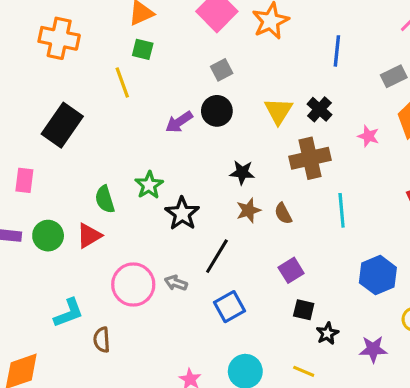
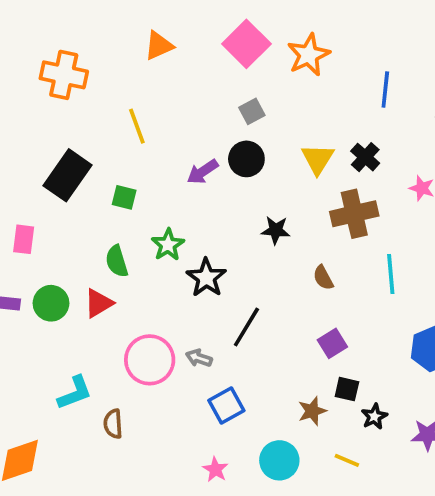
green square: (143, 49) -> (124, 197), moved
brown star: (248, 210) -> (312, 411), moved
blue square: (230, 307) -> (226, 406), moved

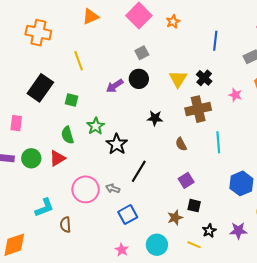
orange star: (309, 55) -> (173, 22), size x0.6
black star: (374, 416) -> (209, 231), moved

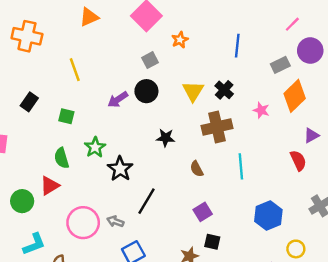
orange star: (173, 22) -> (180, 40), moved
black rectangle: (40, 88) -> (29, 102), size x0.6
green circle: (31, 158) -> (22, 201), moved

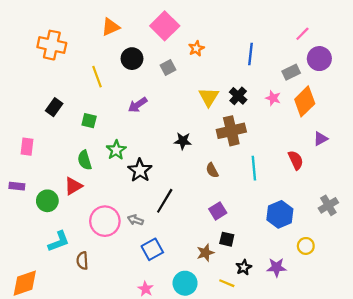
black circle: (146, 91) -> (132, 59), moved
pink star: (261, 110) -> (273, 98), moved
red semicircle: (298, 160) -> (296, 160), moved

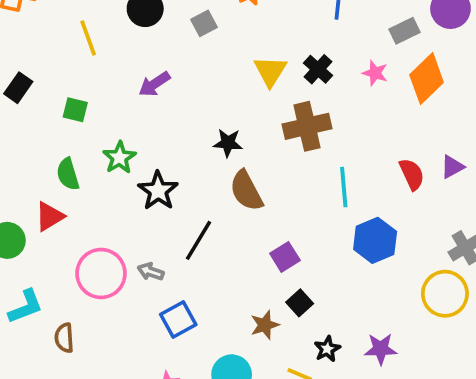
purple triangle: (320, 139) -> (452, 167), moved
brown semicircle: (212, 170) -> (246, 191), moved, size x1.6
blue hexagon: (280, 214) -> (375, 240), moved
black square: (227, 239) -> (300, 303), turned 35
yellow circle: (306, 246) -> (445, 294), moved, size x1.6

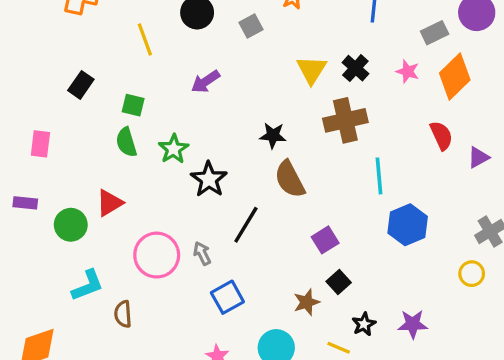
green semicircle: (68, 174) -> (126, 142), moved
red semicircle: (412, 174) -> (441, 135), moved
gray arrow: (151, 272) -> (202, 253), turned 45
yellow circle: (445, 294) -> (472, 274), size x0.6

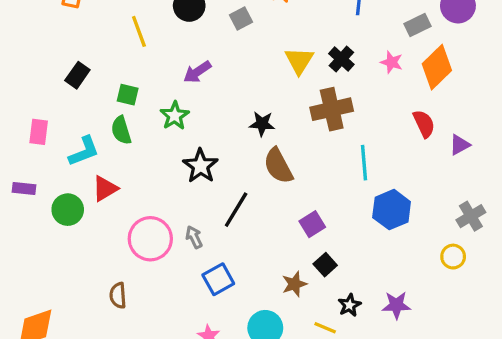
green star: (174, 149) -> (175, 116), moved
cyan L-shape: (88, 285) -> (84, 151), moved

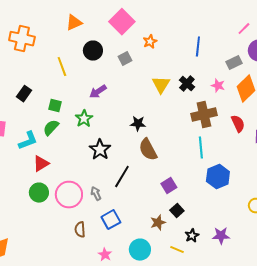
brown cross: (332, 109) -> (204, 115), moved
green semicircle: (121, 130) -> (51, 128), turned 60
green circle: (68, 210) -> (39, 193), moved
brown semicircle: (118, 295) -> (80, 230), moved

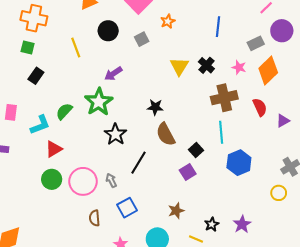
green square: (55, 106) -> (28, 47), moved
green star: (84, 119) -> (99, 102), size x1.5
black square: (177, 211) -> (196, 150), moved
purple star: (221, 236) -> (242, 224), turned -30

